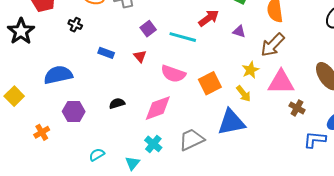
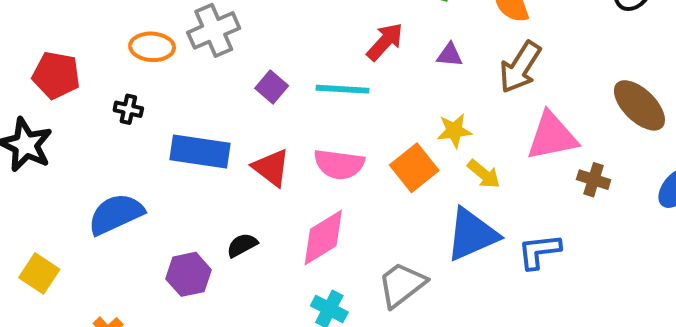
blue rectangle: (106, 53) -> (200, 152), size x1.8
red triangle: (140, 56) -> (271, 168), moved, size x1.5
yellow star: (250, 70) -> (454, 131), moved, turned 30
purple hexagon: (74, 112) -> (189, 274), moved
blue L-shape: (315, 140) -> (539, 251), moved

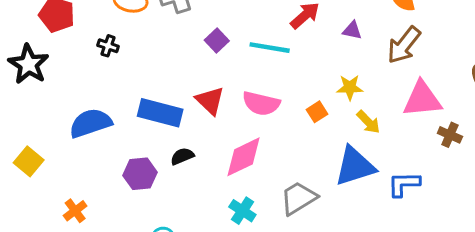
blue rectangle: (200, 152) -> (160, 113), moved
orange square: (414, 168) -> (317, 112), size x0.6

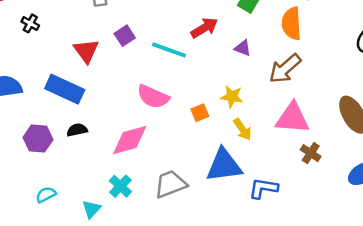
red triangle: (210, 101) -> (86, 51), moved

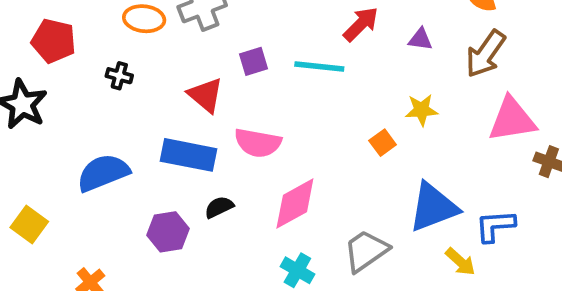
purple square: (125, 36) -> (254, 61), turned 30
pink semicircle: (153, 97) -> (258, 143), moved
yellow arrow: (243, 129) -> (460, 262), moved

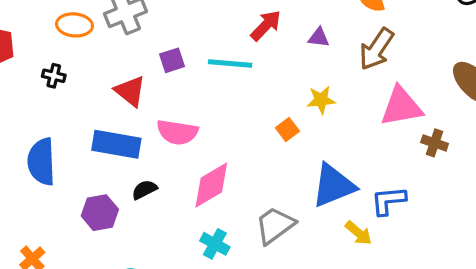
blue semicircle: (103, 173) -> (41, 162), turned -69

